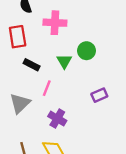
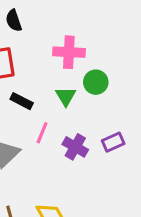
pink cross: (55, 23) -> (69, 52), moved
purple cross: (57, 119) -> (75, 147), moved

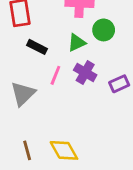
green triangle: (66, 96) -> (77, 43), turned 36
purple cross: (75, 147) -> (85, 72), moved

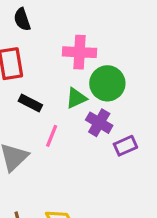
green circle: (104, 30) -> (107, 83), size x1.4
purple cross: (85, 72) -> (99, 123), moved

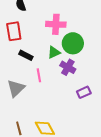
pink line: (52, 136) -> (39, 75), turned -32
purple rectangle: (125, 146) -> (84, 92), moved

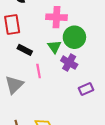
green triangle: (54, 52) -> (54, 47), turned -40

